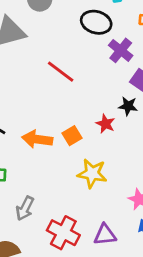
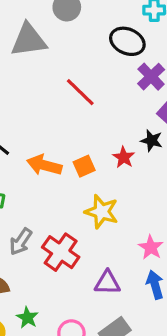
red cross: (63, 233) -> (61, 252), moved

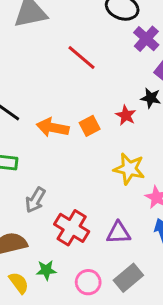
yellow star: (102, 212) -> (129, 169), moved
red cross: (61, 252) -> (72, 228), moved
green star: (27, 318) -> (46, 270), turned -30

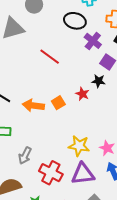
yellow star: (129, 169) -> (79, 146), moved
purple triangle: (118, 233) -> (83, 174), size x1.4

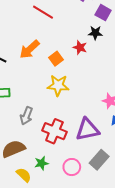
orange arrow: (33, 106) -> (29, 49), moved, turned -45
yellow star: (79, 146) -> (58, 85), moved

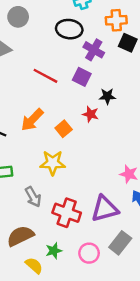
purple square: (103, 13) -> (82, 77), moved
yellow star: (58, 85) -> (53, 163), moved
gray arrow: (26, 116) -> (33, 197), turned -48

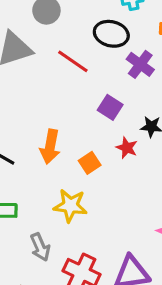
red line: (45, 76) -> (73, 61), moved
purple square: (82, 77) -> (110, 107), moved
orange arrow: (32, 120) -> (50, 147), turned -40

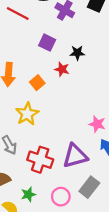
yellow star: (70, 206) -> (27, 114), turned -30

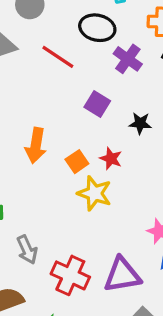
red star: (62, 69) -> (111, 159), moved
yellow star: (27, 114) -> (94, 193), moved, turned -30

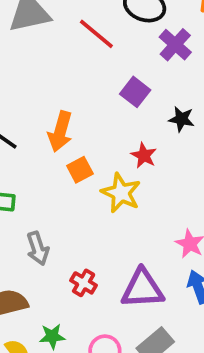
orange square: (77, 162) -> (80, 170), moved
red cross: (70, 275) -> (84, 283), size x0.6

